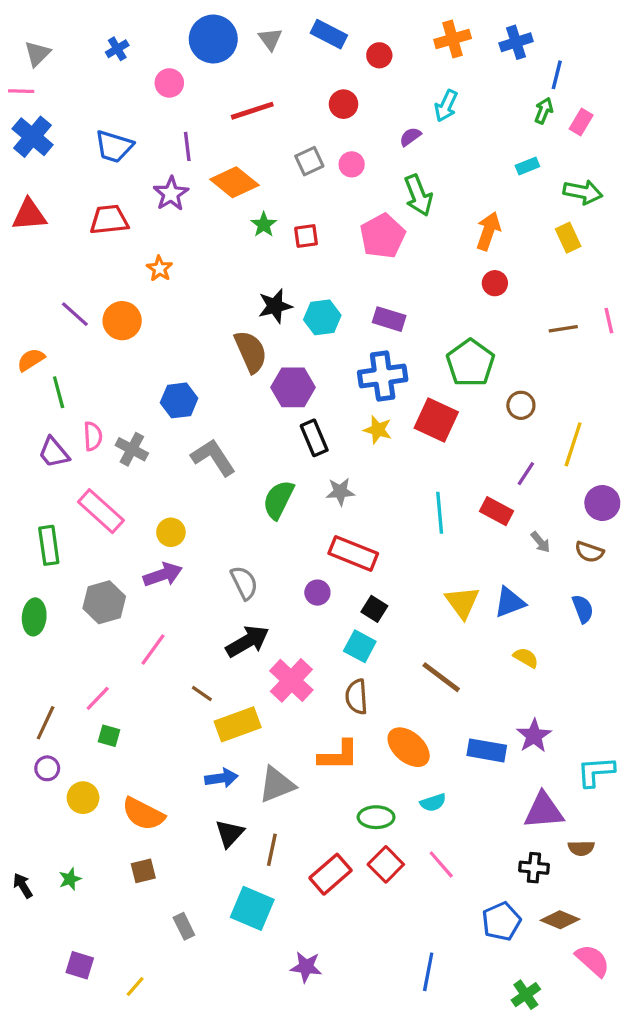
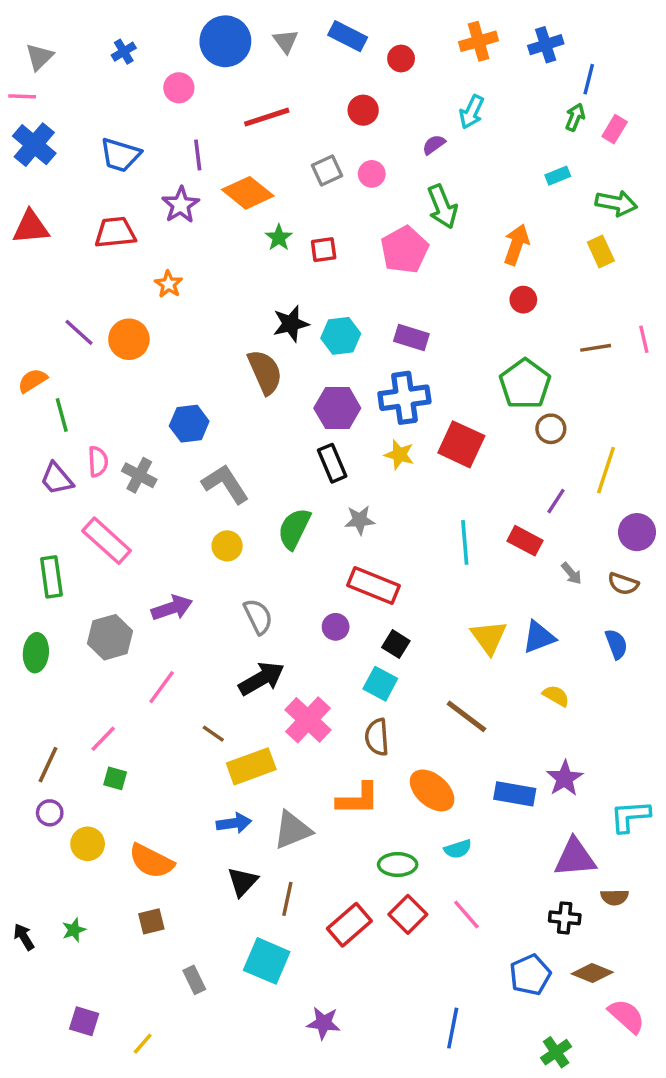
green pentagon: (470, 363) -> (525, 384), moved
purple hexagon: (293, 387) -> (337, 408), moved
yellow circle: (171, 532) -> (227, 546), moved

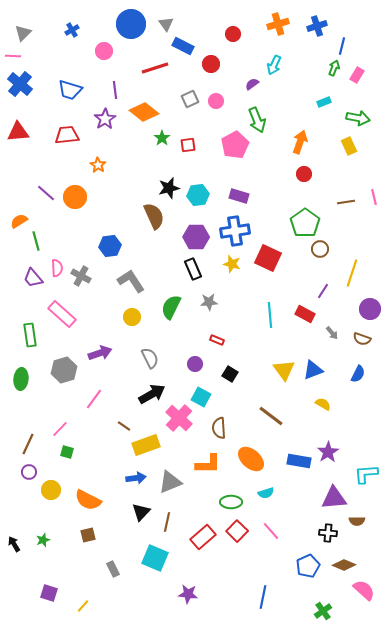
blue rectangle: (348, 36) -> (183, 46), moved
red rectangle: (373, 585) -> (217, 340), size x0.5
blue semicircle: (616, 644) -> (358, 374), turned 48
cyan square: (380, 684) -> (201, 397), moved

